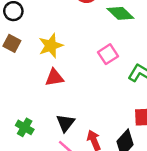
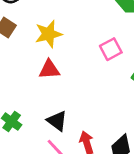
black triangle: (66, 123) -> (57, 121), turned -36

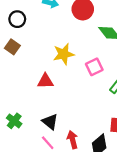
yellow star: (48, 34) -> (64, 54), moved

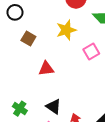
brown square: (12, 47) -> (28, 38), moved
yellow star: (64, 54) -> (66, 30), moved

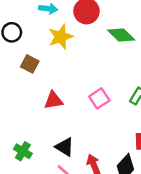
yellow star: (66, 30) -> (61, 37), moved
pink square: (91, 52) -> (99, 98), moved

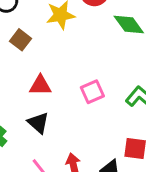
black triangle: (65, 147) -> (38, 123), moved

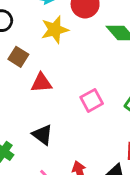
red triangle: (40, 85) -> (41, 83), moved

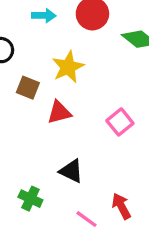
yellow star: (55, 30) -> (68, 67), moved

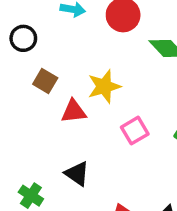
yellow star: (68, 67) -> (104, 86), moved

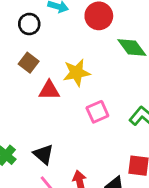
black circle: (23, 38) -> (29, 24), moved
black triangle: (77, 174) -> (43, 154), moved

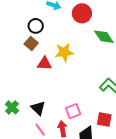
black circle: (29, 24) -> (36, 26), moved
pink square: (97, 112) -> (73, 111), moved

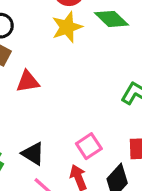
yellow star: (64, 52) -> (67, 27), moved

